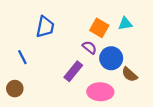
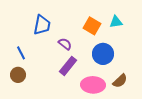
purple semicircle: (89, 47) -> (65, 44), moved
brown semicircle: (130, 74) -> (120, 81), moved, turned -84
brown circle: (15, 89) -> (18, 75), moved

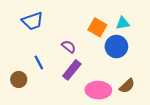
blue trapezoid: (42, 25) -> (33, 21), moved, turned 60
blue line: (21, 53) -> (39, 62), moved
blue circle: (103, 54) -> (116, 47), moved

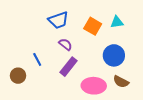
blue trapezoid: (33, 21) -> (58, 20), moved
blue circle: (116, 47) -> (114, 55), moved
brown semicircle: (127, 86) -> (121, 82), turned 70

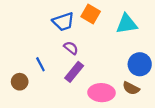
cyan triangle: (117, 22) -> (127, 24), size x1.5
orange square: (93, 26) -> (91, 14), moved
blue circle: (114, 55) -> (140, 64), moved

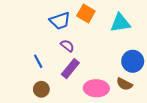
brown circle: (20, 82) -> (41, 89), moved

